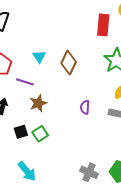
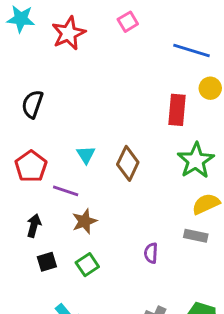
purple semicircle: (85, 107) -> (151, 253), moved
black square: (21, 132) -> (47, 262), moved

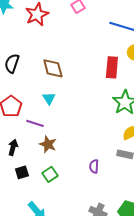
brown diamond: (128, 163) -> (53, 68), moved, turned -40
brown star: (84, 221) -> (48, 144), turned -30

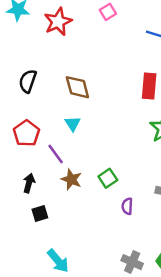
purple line: (35, 123) -> (56, 154), turned 36
green square: (50, 174) -> (108, 178), moved

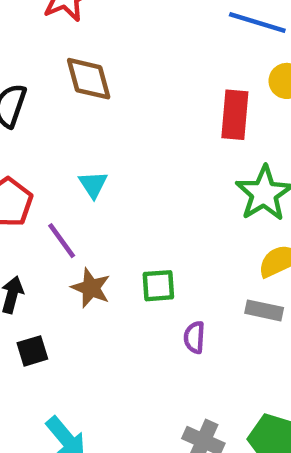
brown diamond: (77, 87) -> (89, 79), moved
green square: (108, 178) -> (158, 286), turned 30

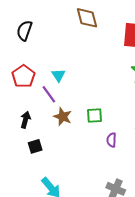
brown diamond: (89, 79) -> (87, 18), moved
cyan triangle: (93, 184) -> (58, 75), moved

